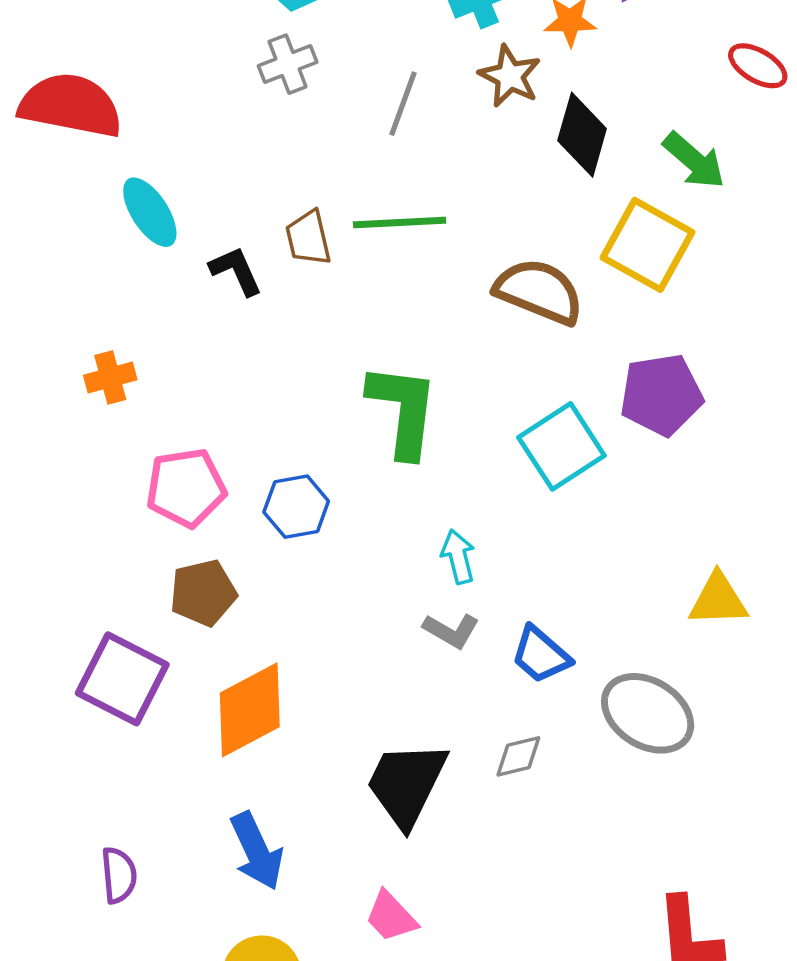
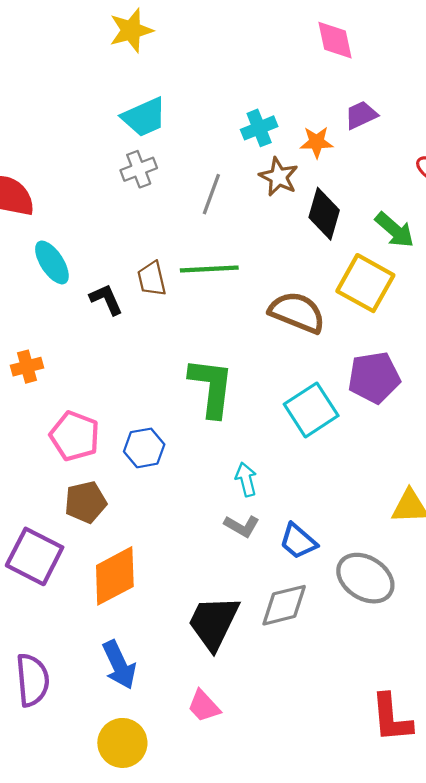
pink pentagon: (186, 488) -> (75, 436), turned 30
gray diamond: (518, 756) -> (284, 605), size x1.6
purple semicircle: (119, 875) -> (32, 680), size x1.5

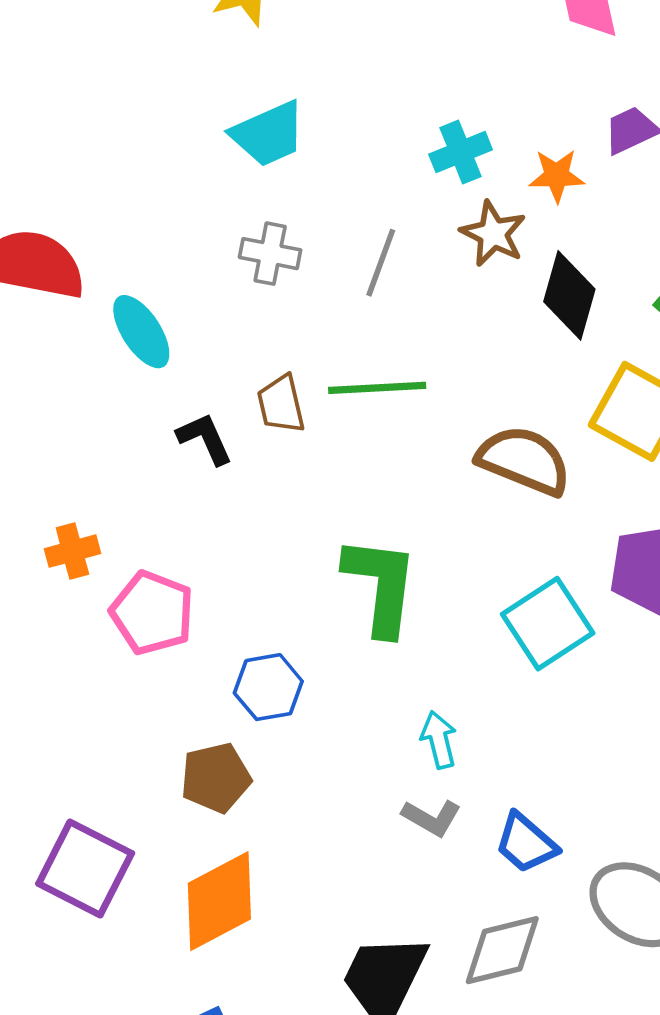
gray cross: (139, 169) -> (270, 254), moved, turned 32
cyan ellipse: (52, 262) -> (141, 332), moved
pink pentagon: (75, 436) -> (152, 613), moved
brown pentagon: (86, 502) -> (216, 778), moved

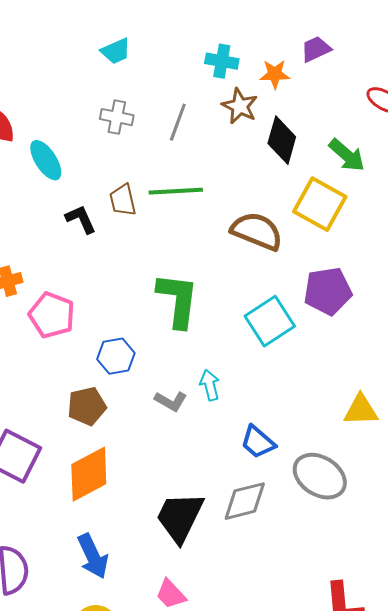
cyan trapezoid: (268, 134) -> (116, 51), size x0.7
cyan cross: (461, 152) -> (222, 61), turned 32
gray L-shape: (432, 818) -> (171, 401), moved

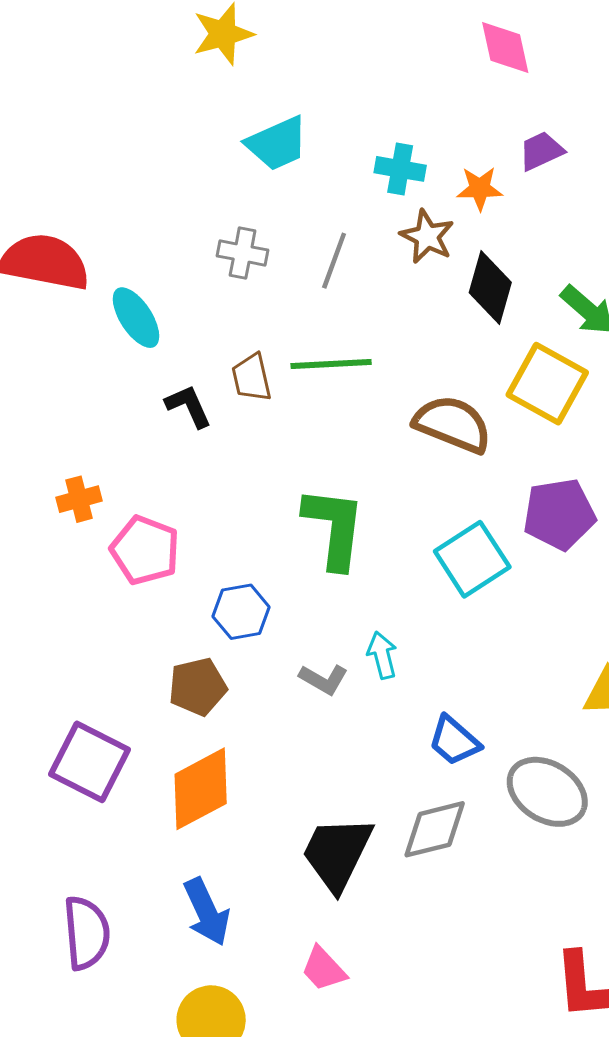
cyan trapezoid: (116, 51) -> (277, 143), moved, size x1.4

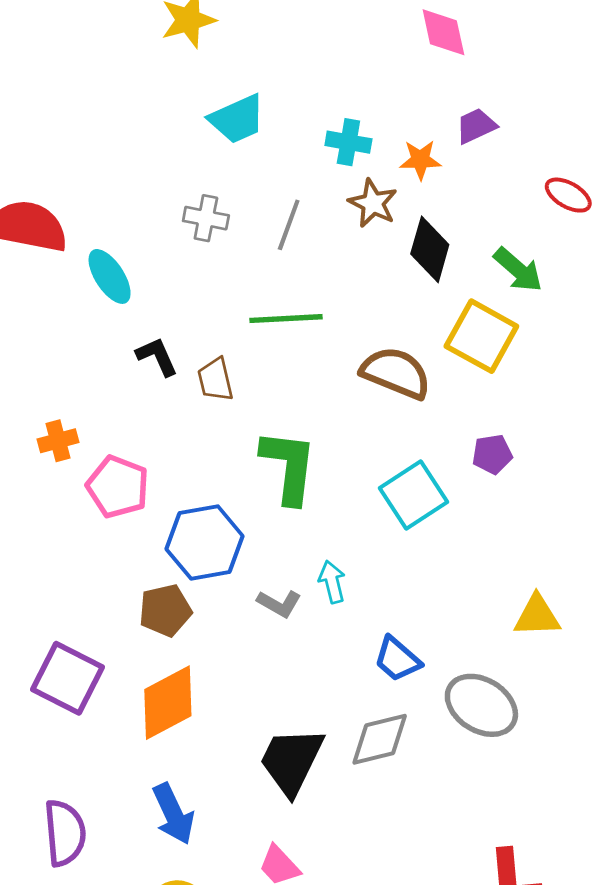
brown trapezoid: (252, 378) -> (215, 380), moved
purple pentagon: (559, 514) -> (492, 454), size x0.6
blue hexagon: (241, 612) -> (205, 542), size x1.5

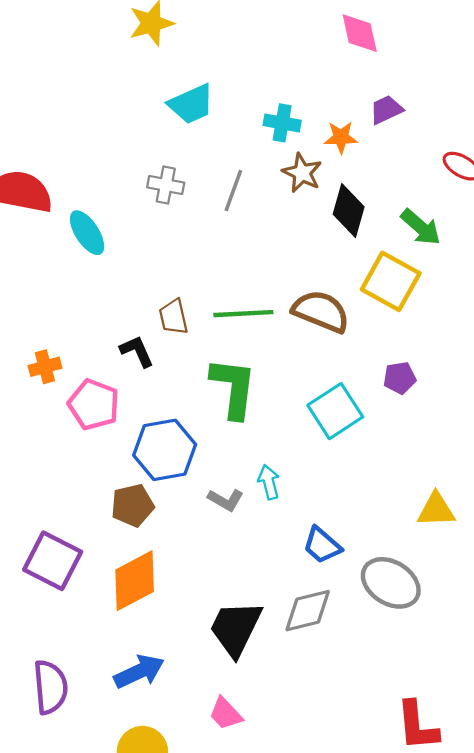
green line: (286, 319) -> (243, 314), moved
black L-shape: (157, 357) -> (137, 351), moved
blue arrow: (173, 814) -> (139, 672), turned -90

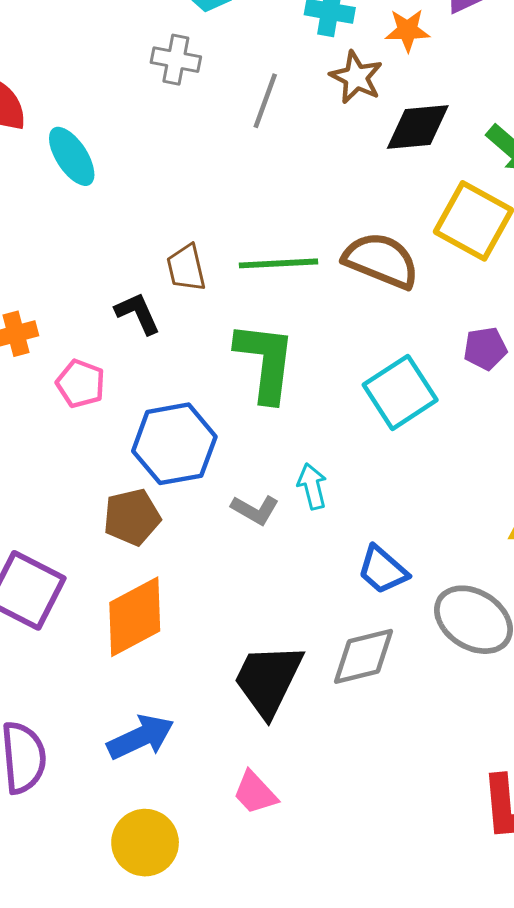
gray cross: (166, 185) -> (176, 60), moved
black diamond: (349, 210) -> (418, 127), turned 69
pink pentagon: (94, 404) -> (81, 384), size x0.7

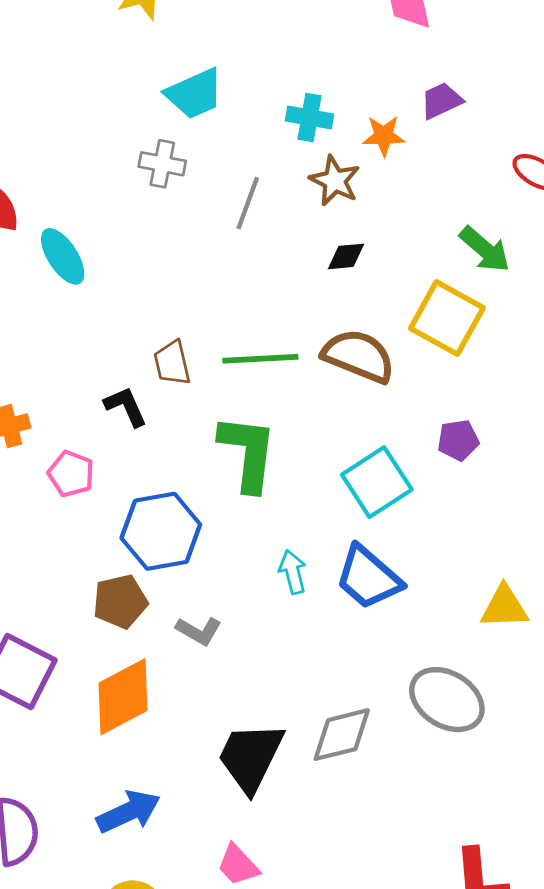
black diamond: (418, 127) -> (346, 256), moved, size x0.6
gray L-shape: (255, 510) -> (199, 631), moved
blue trapezoid: (383, 570) -> (368, 578), moved, size x1.4

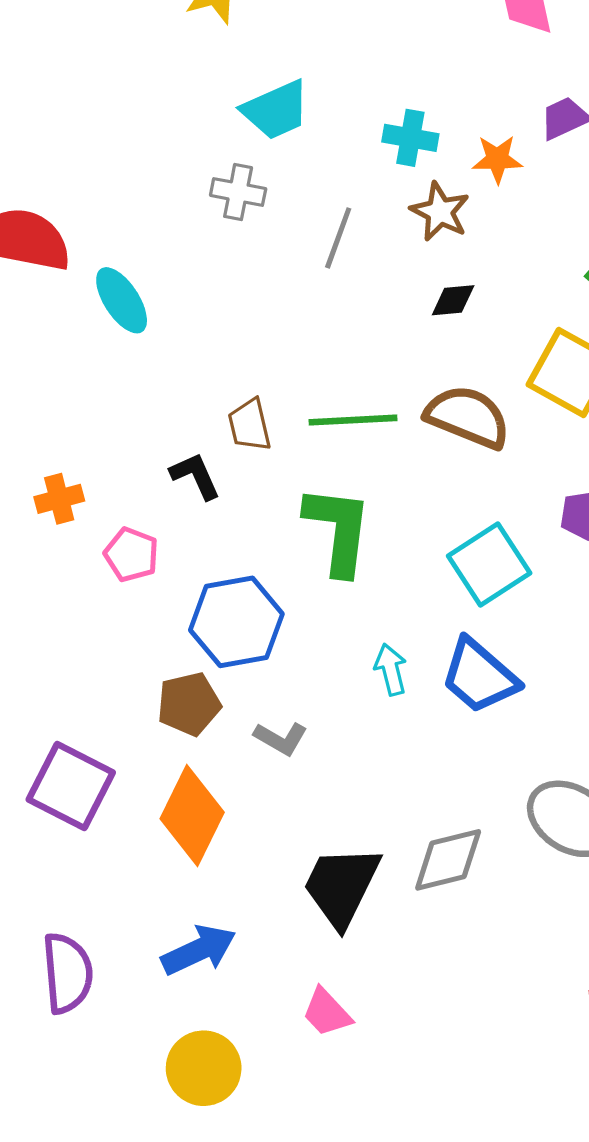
orange diamond: (123, 697) -> (192, 816), turned -36

